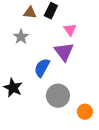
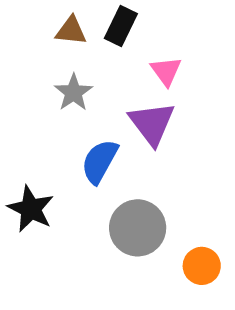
gray star: (21, 37) -> (73, 93), moved

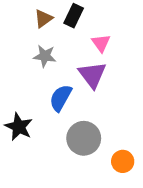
brown triangle: (71, 31) -> (43, 18), turned -42
gray star: (73, 93) -> (45, 56), turned -30

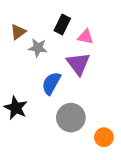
black rectangle: (74, 16) -> (62, 24), moved
brown triangle: (43, 18) -> (18, 32), moved
pink triangle: (101, 43) -> (86, 37), turned -42

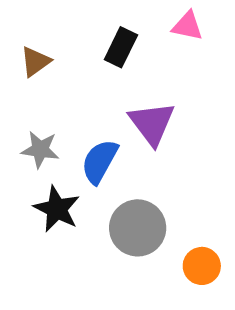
pink triangle: (86, 37) -> (188, 26), moved
gray star: (38, 48) -> (40, 150), moved
black star: (16, 108) -> (57, 209), moved

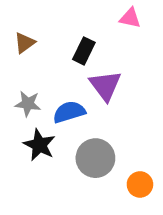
black rectangle: (121, 47) -> (84, 51), moved
blue semicircle: (100, 161) -> (69, 112), turned 44

